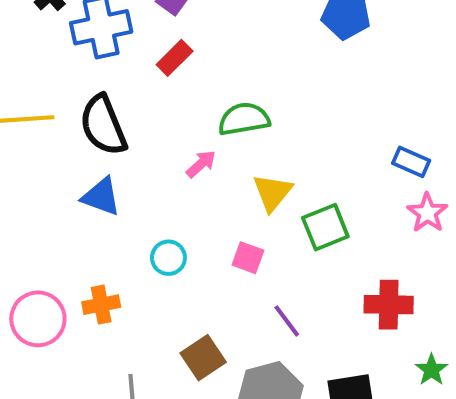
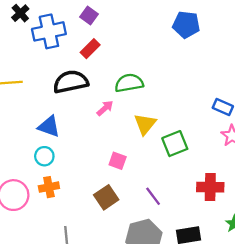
black semicircle: (103, 125) -> (71, 82), moved, turned 100
cyan circle: (168, 258) -> (44, 156), moved
pink square: (248, 258) -> (118, 161), moved
brown square: (203, 358) -> (106, 197), moved

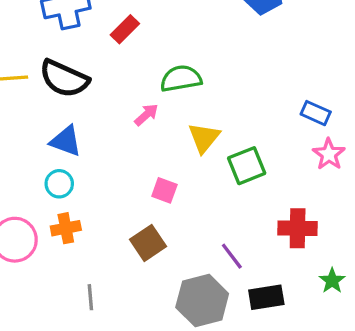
black semicircle: (71, 82) -> (64, 79), moved, turned -144
purple line: (153, 196) -> (232, 256), moved

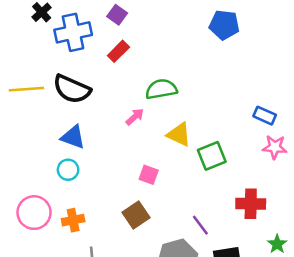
yellow triangle: (204, 138) -> (179, 134), turned -44
pink star: (329, 154) -> (275, 147), turned -30
orange cross: (66, 228) -> (73, 220), moved

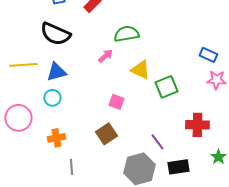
yellow line: (26, 89) -> (23, 65), moved
blue triangle: (73, 137) -> (56, 72), turned -35
pink circle: (34, 213) -> (18, 118), moved

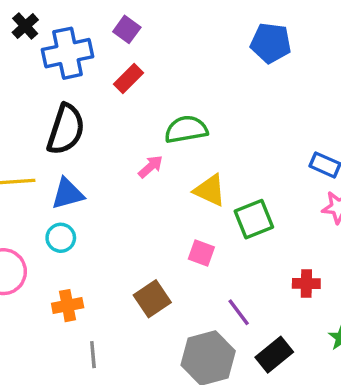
black semicircle: (55, 34) -> (66, 129), turned -96
pink square: (116, 102) -> (201, 253), moved
red cross: (197, 125) -> (306, 283), size x0.7
black rectangle: (178, 167) -> (274, 355), turned -30

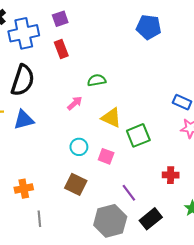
purple square: (127, 29) -> (60, 19), turned 35
red rectangle: (129, 79) -> (61, 49), turned -66
green semicircle: (186, 129) -> (97, 80), size x0.7
cyan circle: (61, 238) -> (79, 147), moved
brown square: (152, 299) -> (76, 184), turned -30

